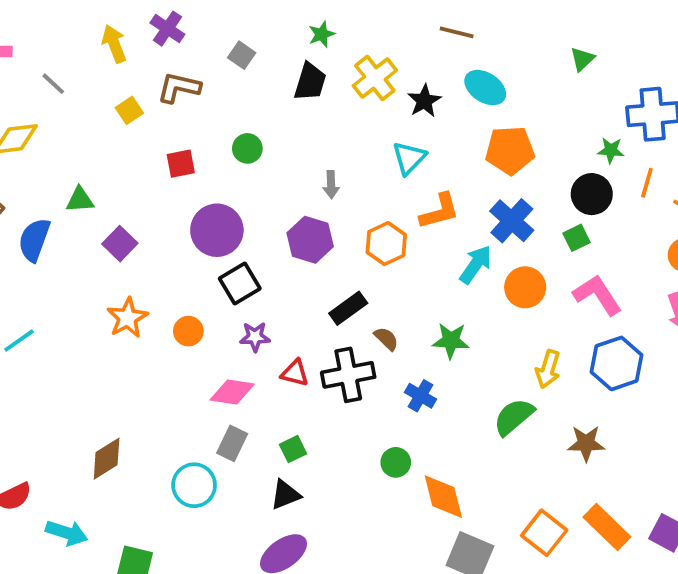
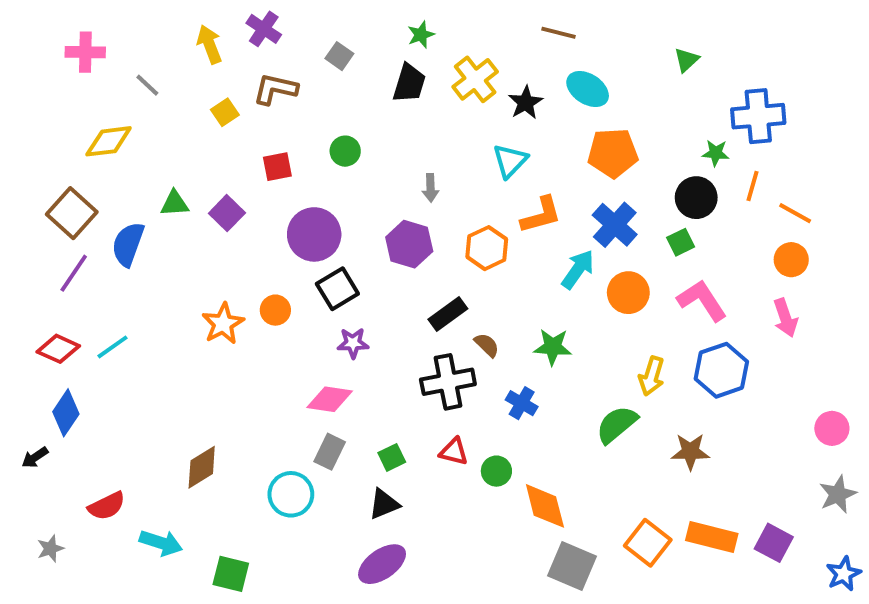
purple square: (120, 244) -> (227, 213), moved
orange circle: (188, 331) -> (275, 310), moved
red triangle: (295, 373) -> (454, 452), moved
orange rectangle: (607, 527) -> (712, 537), turned -30

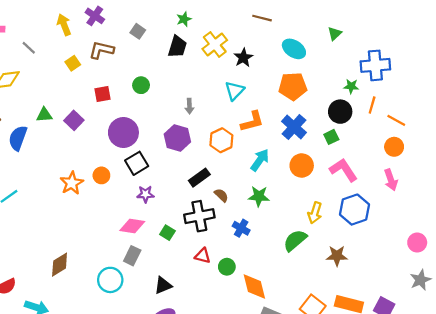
cyan ellipse: (588, 89) -> (294, 49), moved
cyan arrow: (578, 269) -> (260, 160), moved
green square: (392, 457) -> (167, 233), moved, turned -32

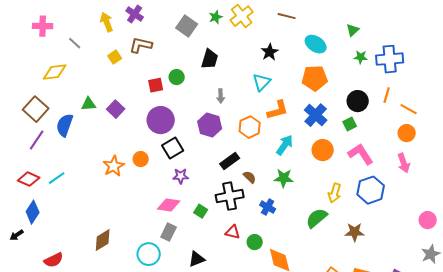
gray square: (138, 31) -> (187, 26), moved, size x1.5
yellow cross: (215, 44) -> (242, 16), moved
black trapezoid: (177, 47) -> (210, 59), moved
green star: (351, 86) -> (361, 57), moved
red square: (103, 94) -> (156, 85), moved

